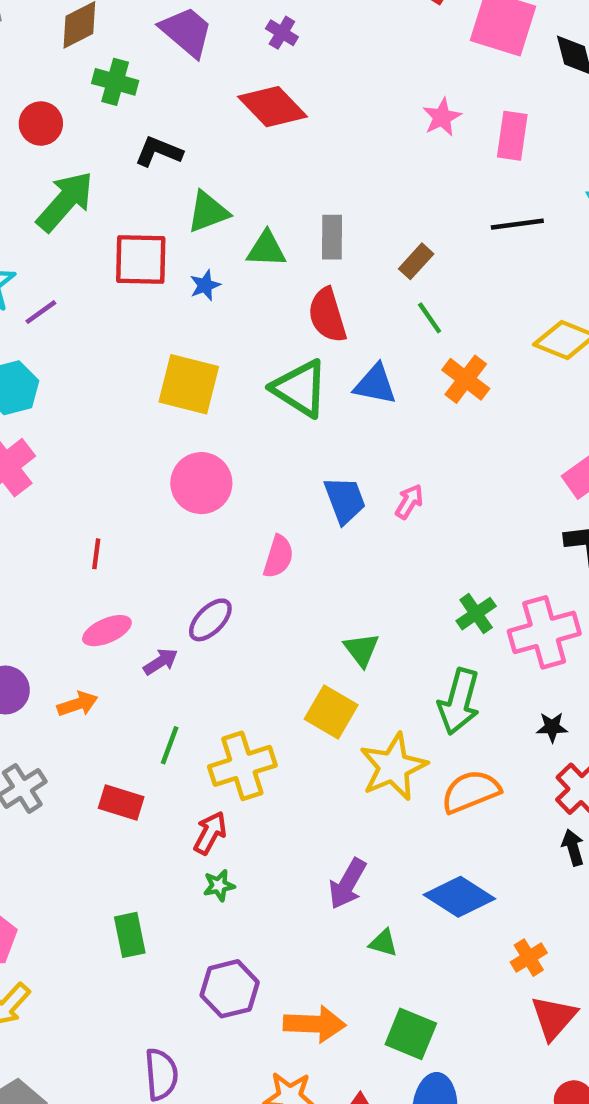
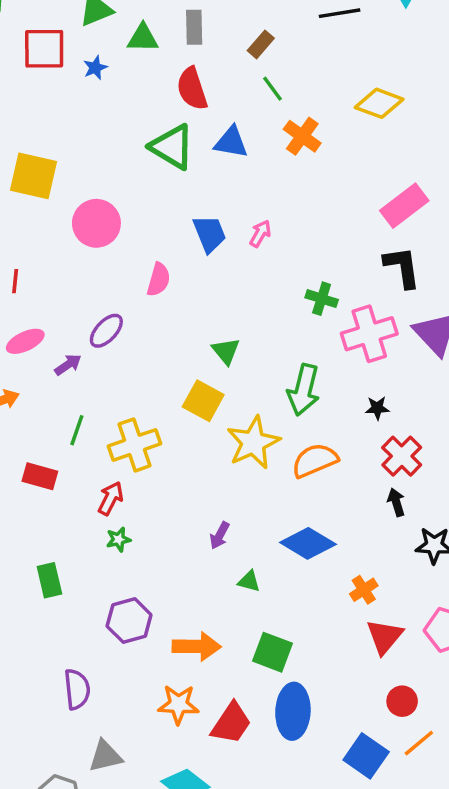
yellow square: (189, 384) -> (34, 176), moved
green cross: (476, 614) -> (322, 299), moved, turned -36
purple arrow: (347, 884) -> (220, 535), size x0.7

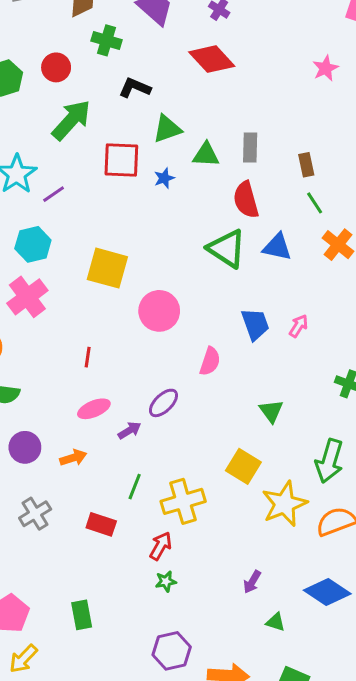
brown rectangle: (261, 44) -> (306, 165), turned -55
green triangle: (226, 351) -> (271, 411), moved
green rectangle: (49, 580) -> (82, 615), moved

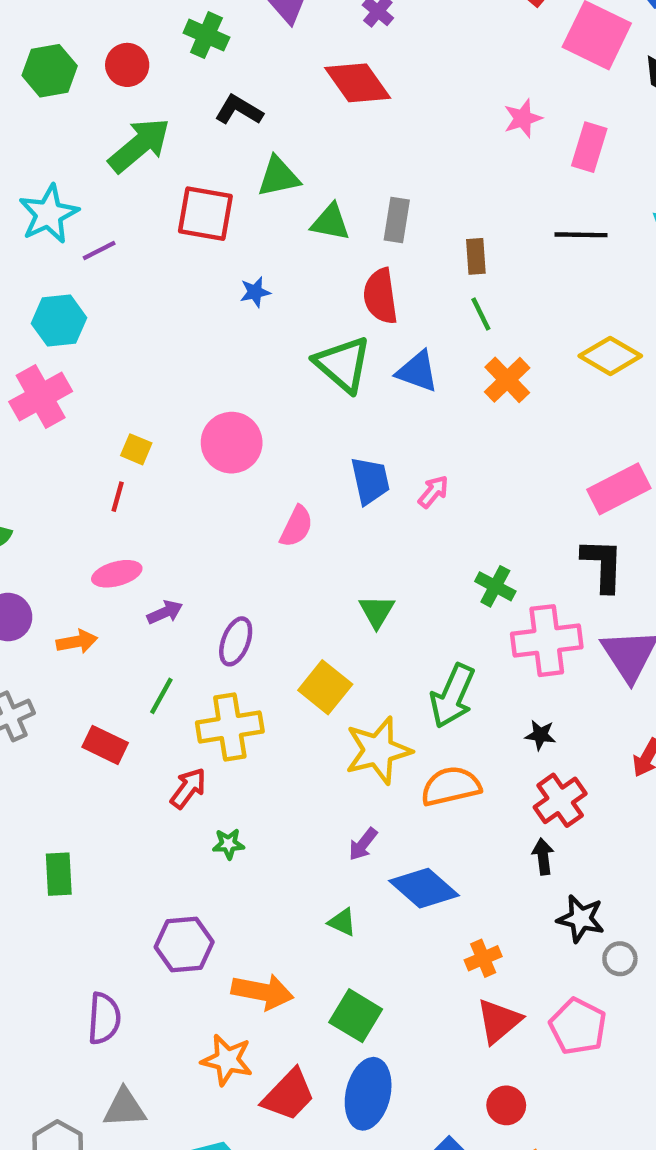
blue star: (164, 178) -> (255, 292), moved
yellow square: (107, 268) -> (136, 449), moved, size x0.5
purple ellipse: (163, 403) -> (236, 641), moved, turned -32
green star: (166, 581) -> (229, 844), moved
purple arrow: (252, 582) -> (363, 844), moved

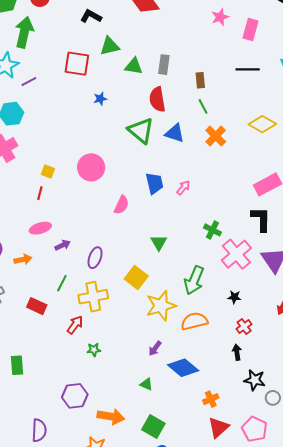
green arrow: (139, 145) -> (24, 32), moved, turned -36
pink cross: (547, 641) -> (236, 254), turned -32
red cross: (560, 800) -> (244, 327), size x0.7

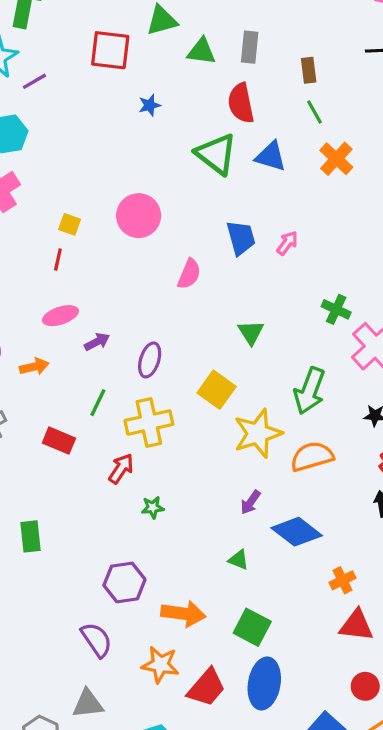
red triangle: (218, 427) -> (356, 625), turned 50
purple semicircle: (39, 430) -> (97, 640), moved, turned -35

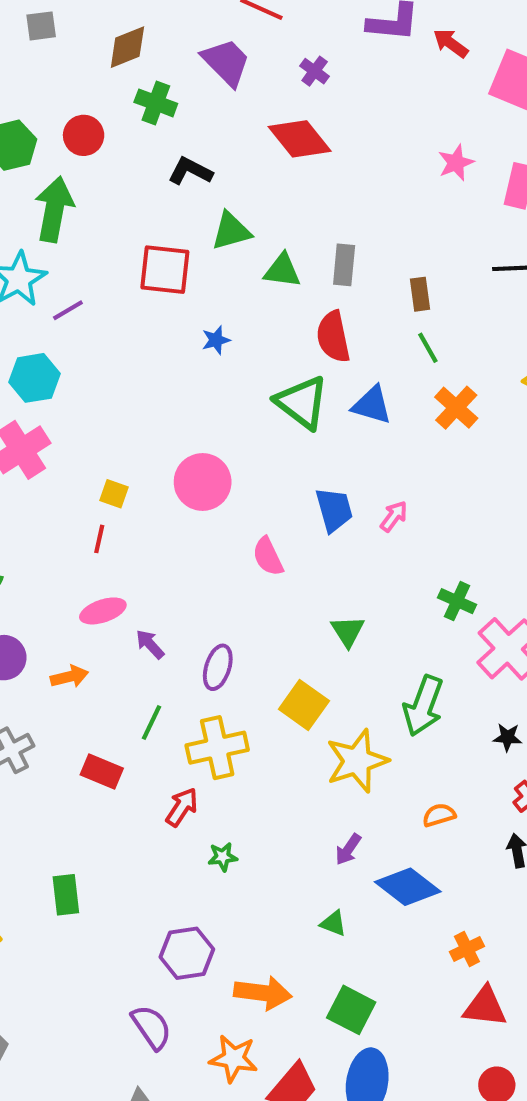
pink semicircle: (189, 274) -> (268, 557), turned 132
purple arrow: (97, 342) -> (150, 644), turned -105
orange semicircle: (312, 457) -> (439, 815), moved, size x0.6

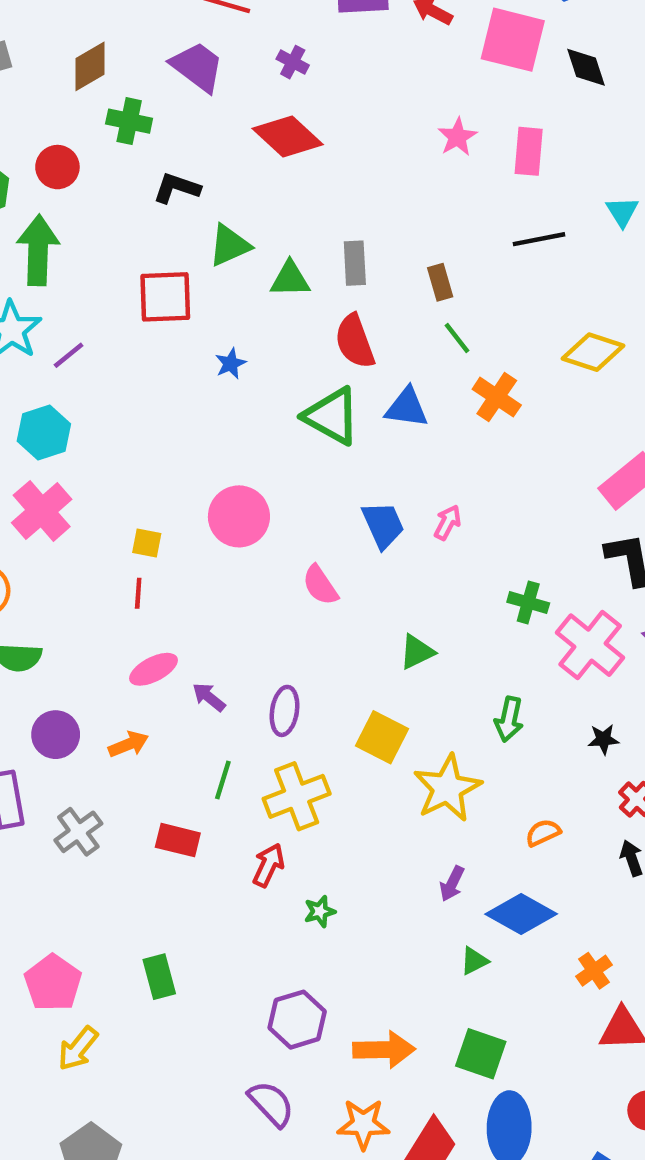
green triangle: (348, 631) -> (417, 652), turned 45
green arrow: (423, 706) -> (509, 719), size x0.7
green triangle: (333, 923) -> (474, 961), moved, turned -40

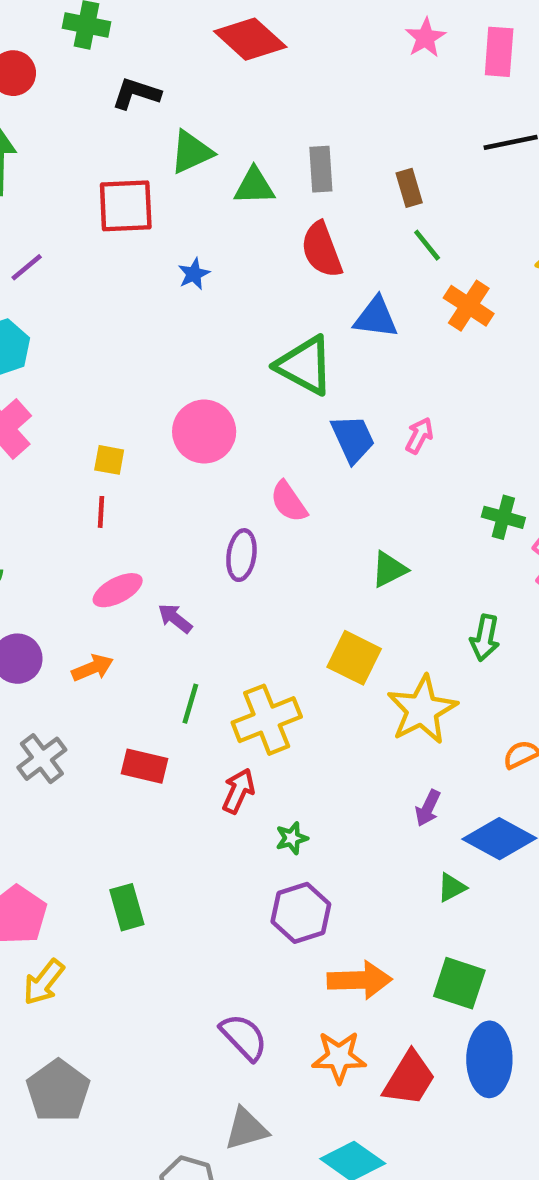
green triangle: (332, 416) -> (305, 365), moved
purple ellipse: (284, 711) -> (241, 555), moved
purple hexagon: (297, 1020) -> (301, 913), moved

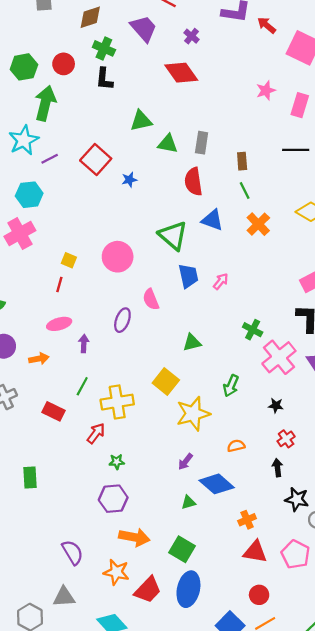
black L-shape: (136, 94) -> (104, 79), moved, turned -115
red square: (126, 206) -> (96, 160), moved, turned 32
purple arrow: (175, 618) -> (84, 344), turned 42

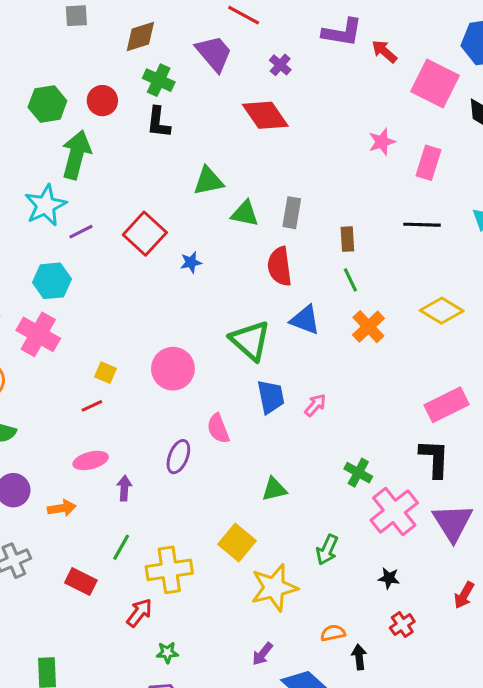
pink cross: (20, 233) -> (38, 334), turned -32
red line: (59, 284) -> (92, 406), turned 48
black arrow: (277, 468) -> (359, 657), moved

